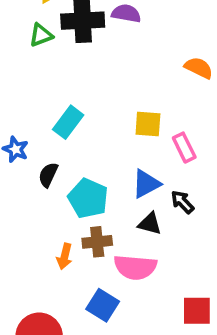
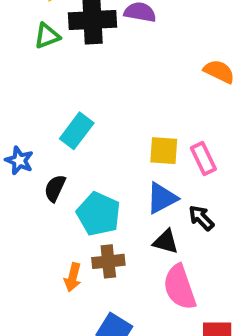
yellow square: (148, 124) -> (164, 151), moved
pink semicircle: (135, 267) -> (180, 287), moved, turned 66

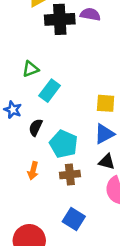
green triangle: (47, 36) -> (31, 69), moved
orange arrow: (73, 277) -> (33, 171), moved

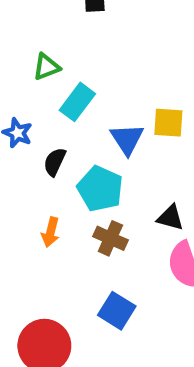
blue triangle: (104, 134) -> (127, 139), moved, turned -35
brown cross: (70, 175) -> (110, 238), turned 30

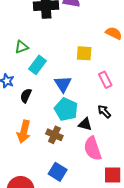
yellow square: (168, 123) -> (84, 53), moved
cyan pentagon: (100, 189) -> (66, 109), moved
orange arrow: (51, 232) -> (24, 132), size x1.5

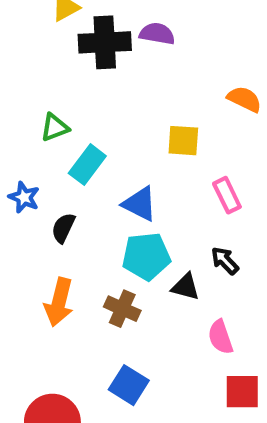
blue triangle: (63, 84) -> (140, 204), turned -30
cyan pentagon: (66, 109) -> (146, 256), turned -30
pink semicircle: (93, 149) -> (220, 337), moved, size x0.7

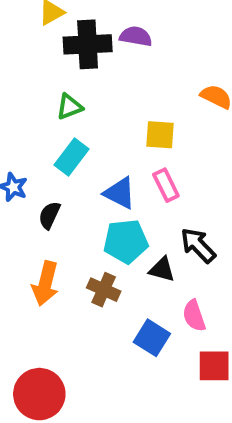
green triangle: (55, 127) -> (69, 107), moved
pink rectangle: (227, 195) -> (166, 185), moved
black arrow: (225, 261) -> (198, 245), size x1.4
blue square: (129, 385) -> (152, 338), moved

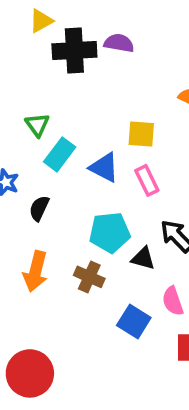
green triangle: (69, 107) -> (37, 125), moved, turned -45
blue triangle: (120, 193) -> (104, 167), moved

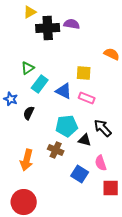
green triangle: (37, 125) -> (28, 68), turned 32
pink rectangle: (147, 180) -> (87, 98), turned -42
orange arrow: (35, 271) -> (27, 160), moved

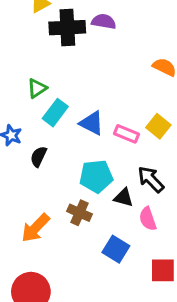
yellow square: (84, 73) -> (158, 126), moved, turned 35
orange arrow: (27, 160) -> (35, 228), turned 30
pink semicircle: (101, 163) -> (148, 219), moved

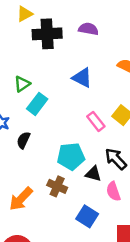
purple semicircle: (104, 22) -> (88, 29), moved
blue triangle: (92, 123) -> (82, 78), moved
pink rectangle: (127, 134) -> (96, 121), turned 30

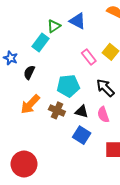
green triangle: (22, 84) -> (54, 26), moved
black triangle: (93, 174) -> (82, 112), moved
orange arrow: (21, 199) -> (30, 104), moved

